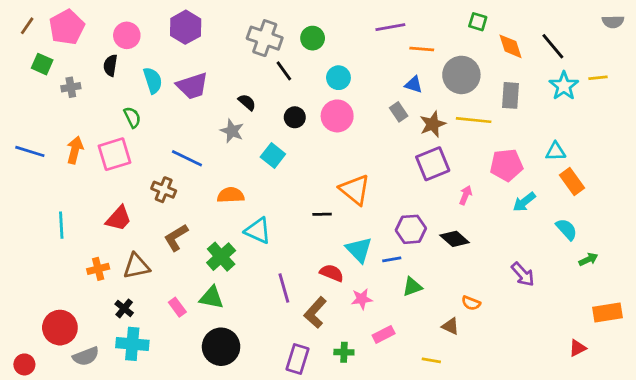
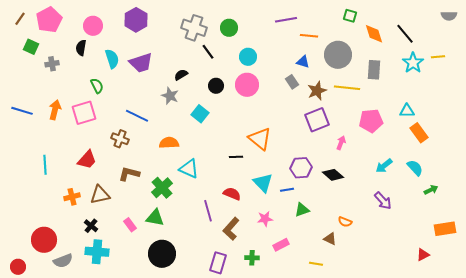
black semicircle: (247, 102) -> (181, 75), turned -72
cyan arrow: (524, 202) -> (384, 166), moved
brown L-shape: (176, 237) -> (129, 174), turned 45
red semicircle: (332, 273) -> (232, 194), moved

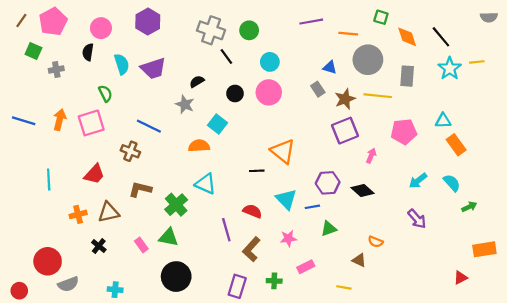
orange line: (309, 36) -> (348, 34), moved
orange semicircle: (169, 143) -> (199, 146), moved
cyan cross: (97, 252) -> (115, 290), moved, size x0.6

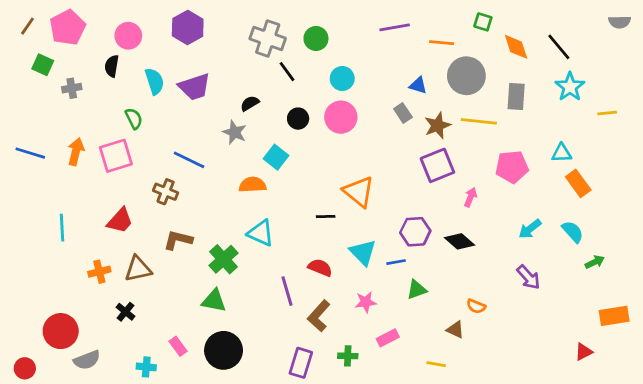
yellow line: (477, 62) -> (607, 113), moved
pink rectangle: (141, 245) -> (178, 346), moved

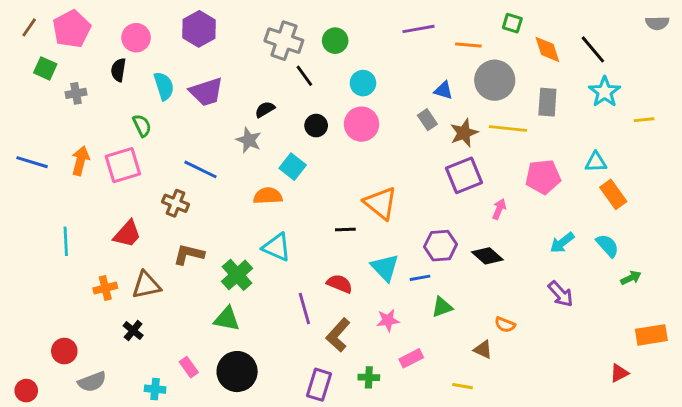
red circle: (61, 331) -> (64, 351), size x0.7

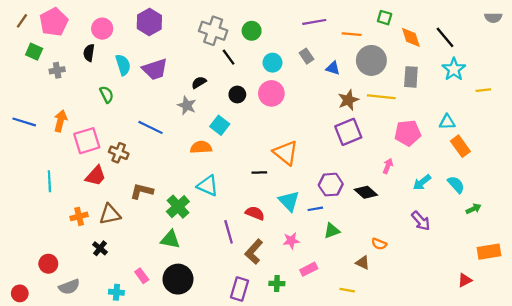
gray rectangle: (427, 120) -> (307, 56), moved
pink square: (123, 165) -> (87, 141), moved
brown cross: (176, 203) -> (119, 153), moved
pink arrow: (499, 209) -> (388, 166), moved

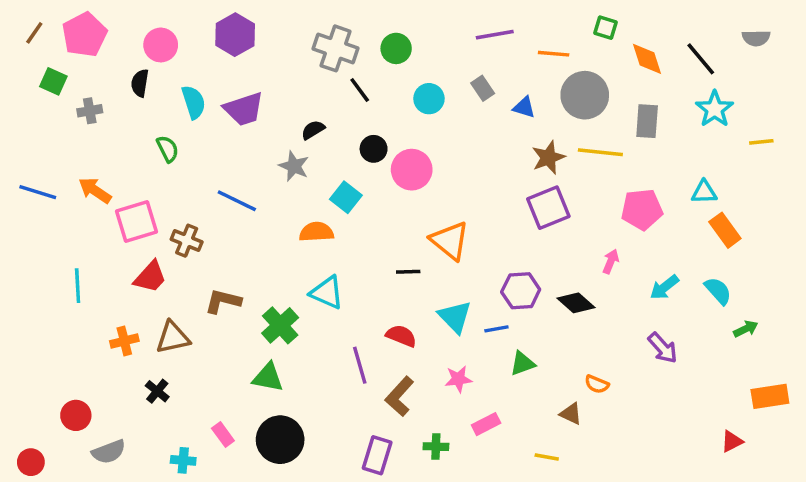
gray semicircle: (493, 18) -> (756, 38), moved
pink circle: (271, 93) -> (412, 170), moved
orange arrow: (60, 121) -> (95, 190), turned -70

